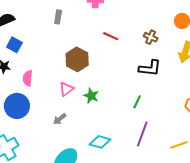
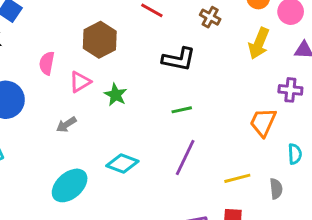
black L-shape: (150, 68) -> (179, 59), moved
pink semicircle: (28, 78) -> (47, 63), moved
green line: (137, 102) -> (182, 110), turned 48

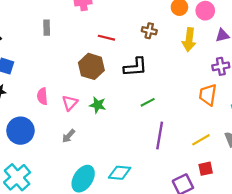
brown hexagon: (100, 40) -> (91, 66), moved
cyan diamond: (122, 164) -> (120, 173), moved

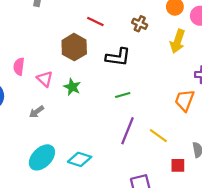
pink triangle: (70, 103) -> (45, 79), turned -42
yellow line: (201, 140) -> (158, 136), moved, turned 54
red square: (206, 169) -> (178, 165), moved

